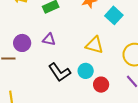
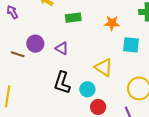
cyan square: (114, 15) -> (131, 45), turned 36
black L-shape: (59, 72) -> (62, 83), turned 35

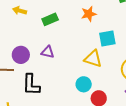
cyan square: (131, 45) -> (107, 38), moved
black L-shape: (62, 83) -> (31, 85), moved

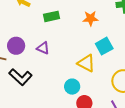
cyan square: (107, 38) -> (104, 46), turned -30
black L-shape: (31, 85) -> (21, 77), turned -60

